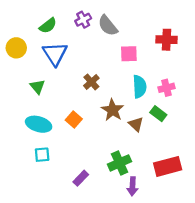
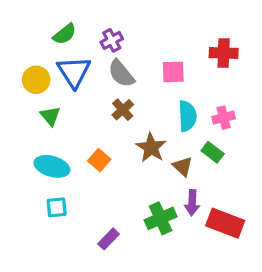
purple cross: (83, 20) -> (112, 40), moved
gray semicircle: (108, 26) -> (121, 73), moved
yellow circle: (16, 48) -> (36, 80), moved
red rectangle: (168, 166) -> (225, 223), turned 36
purple arrow: (132, 186) -> (192, 203), moved

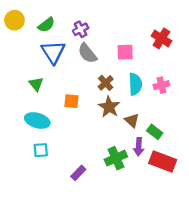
red cross: (224, 53) -> (161, 38), turned 30
yellow circle: (36, 80) -> (14, 20), moved
brown cross: (123, 110) -> (106, 83), moved
green rectangle: (213, 152) -> (155, 132), moved
orange square: (99, 160) -> (71, 101), moved, turned -35

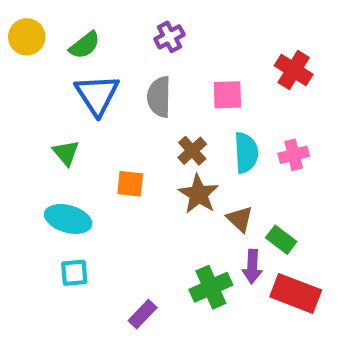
purple cross: (81, 29) -> (169, 37), moved
gray semicircle: (87, 53) -> (159, 97), turned 40

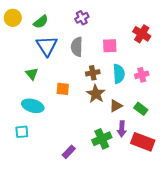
brown cross: (192, 151) -> (93, 73), turned 32
brown triangle: (240, 219) -> (116, 106), turned 48
green rectangle: (281, 240) -> (141, 109), moved
cyan square: (74, 273) -> (22, 132), moved

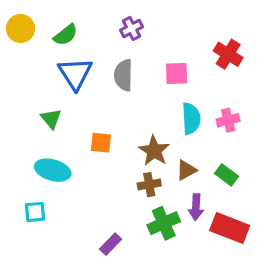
brown cross: (93, 73) -> (149, 185), moved

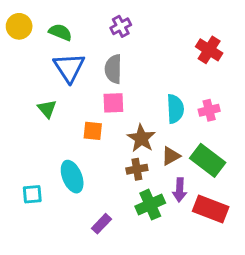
green semicircle: (66, 35) -> (60, 32), turned -120
pink square: (177, 74) -> (113, 103), moved
cyan ellipse: (53, 170) -> (72, 177), moved, turned 52
green rectangle: (226, 175) -> (208, 160), size x1.6

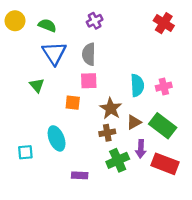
red cross: (209, 50) -> (164, 23), moved
purple rectangle: (102, 224) -> (80, 175), turned 49

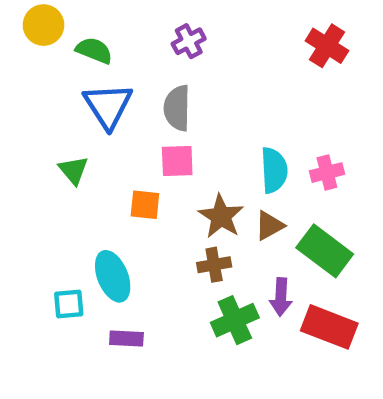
yellow circle: (15, 21) -> (43, 25), moved
brown triangle: (134, 122) -> (269, 226), moved
cyan square: (25, 152) -> (69, 304), moved
purple rectangle: (80, 175) -> (126, 338), moved

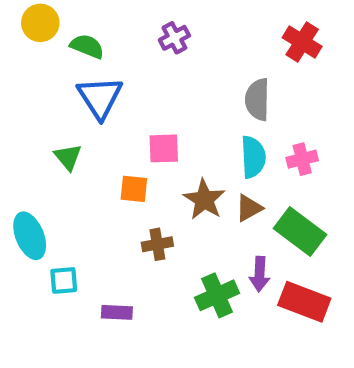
gray semicircle: (177, 108) -> (257, 100), moved
brown cross: (214, 265) -> (157, 244), moved
cyan ellipse: (113, 276) -> (30, 236), moved

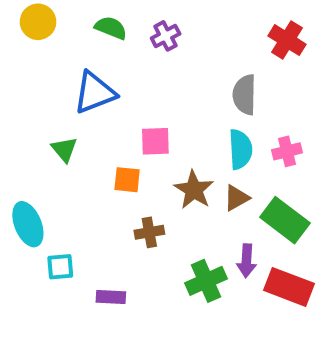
green semicircle: (87, 46) -> (111, 28), moved
blue triangle: (100, 97) -> (95, 93), turned 42

